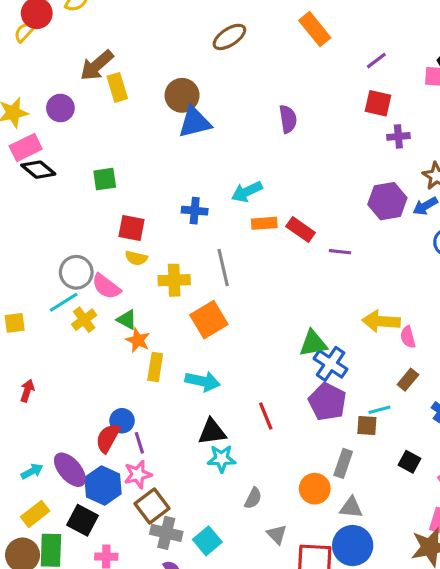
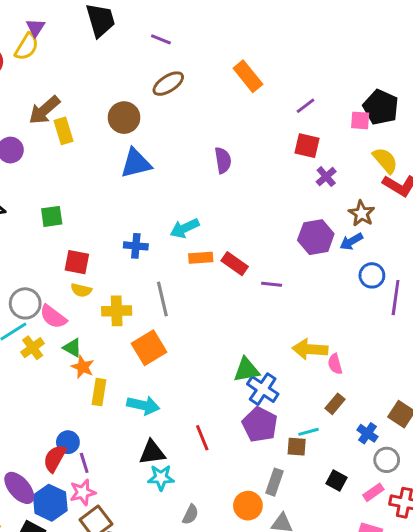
brown circle: (182, 95) -> (124, 118), moved
purple cross: (398, 136) -> (326, 177), turned -36

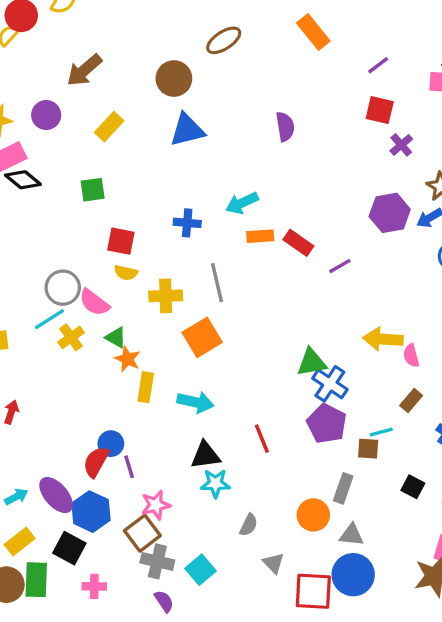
yellow rectangle: (64, 131) -> (109, 127), moved, turned 60
purple line: (272, 284) -> (340, 266), turned -36
pink star: (83, 492) -> (156, 505), moved

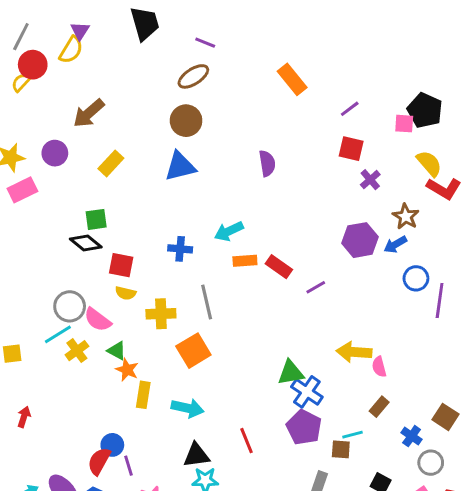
brown ellipse: (224, 40) -> (193, 76), moved
brown circle: (174, 79) -> (186, 121), moved
black diamond: (23, 180) -> (86, 243), moved

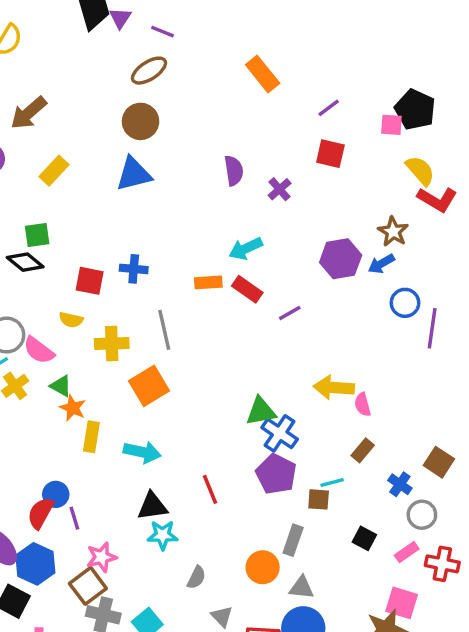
purple triangle: (80, 31) -> (120, 18), moved
purple cross: (370, 180) -> (280, 189), moved
cyan arrow: (229, 231) -> (246, 249), moved
red square: (121, 265) -> (90, 281), moved

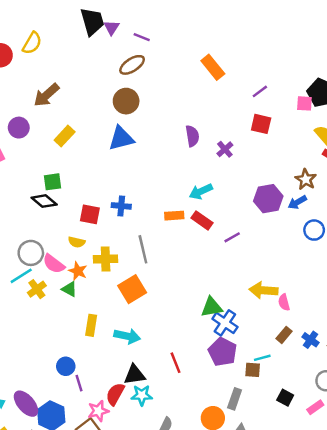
orange star: (73, 408) -> (78, 271), moved
blue cross: (400, 484) -> (310, 340), moved
red semicircle: (40, 513) -> (115, 394), moved

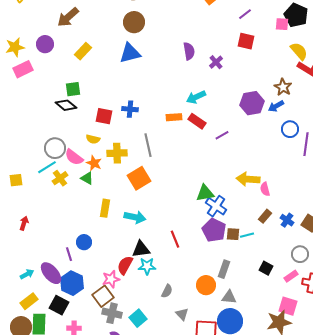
brown square: (253, 370) -> (233, 234), moved
purple line: (79, 383) -> (69, 254), moved

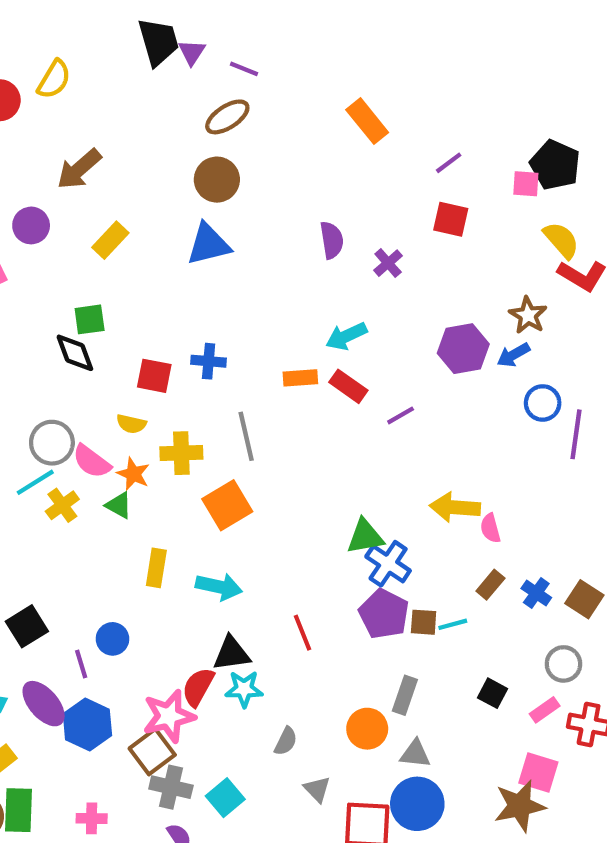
black diamond: (66, 105) -> (75, 353), turned 30
pink star: (111, 279) -> (169, 716), size x1.4
black square: (59, 305) -> (27, 626), moved, turned 30

